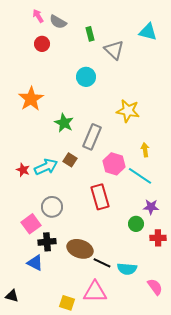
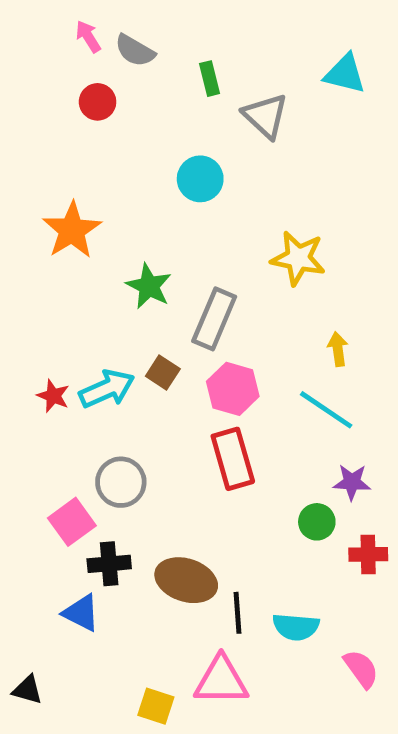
pink hexagon: (114, 164) -> (233, 389), moved
black line: (102, 263) -> (237, 613), turned 60

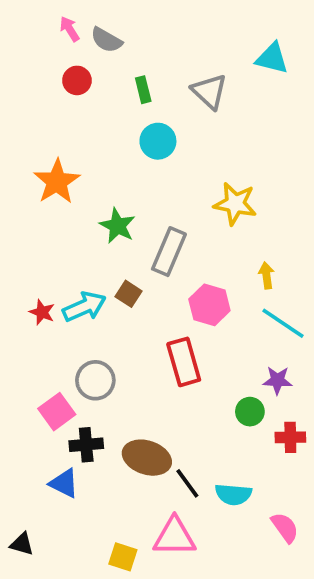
green rectangle: (209, 79) -> (143, 90), moved
pink hexagon: (233, 389) -> (209, 305), moved
cyan line: (326, 410) -> (283, 323), moved
black line: (237, 613) -> (187, 483), turned -32

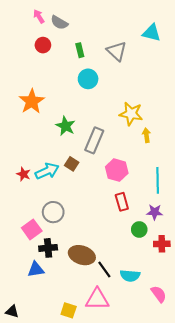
yellow arrow: (266, 275) -> (146, 135), moved
cyan line: (283, 323) -> (158, 180), turned 55
red rectangle: (184, 362) -> (122, 202), moved, size x0.7
blue triangle: (64, 483) -> (36, 269), turned -36
black triangle: (22, 544) -> (12, 311), moved

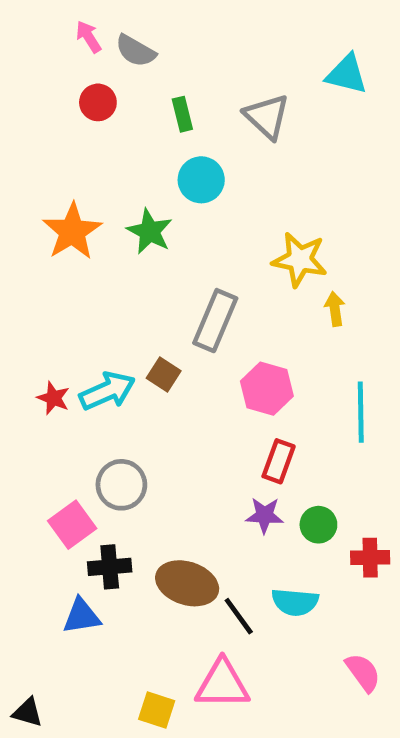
green star: (65, 126) -> (150, 231), moved
red rectangle: (122, 202) -> (279, 461), turned 36
purple star: (155, 212) -> (265, 515), moved
cyan semicircle: (130, 276) -> (295, 602), moved

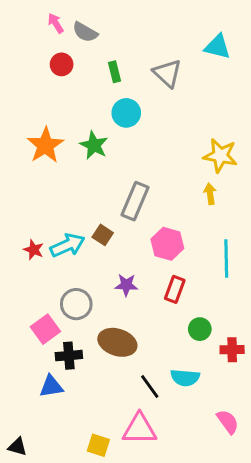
yellow star: (300, 260) -> (220, 156), moved
purple star: (265, 515) -> (126, 285), moved
brown ellipse: (187, 583) -> (117, 342), moved

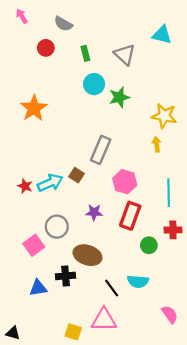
pink arrow: (56, 23) -> (22, 16), moved
green star: (94, 145) -> (119, 97), moved, turned 30
red rectangle: (175, 289) -> (130, 216), size x1.4
red cross: (232, 350) -> (173, 230), moved
black cross: (69, 356) -> (66, 276), moved

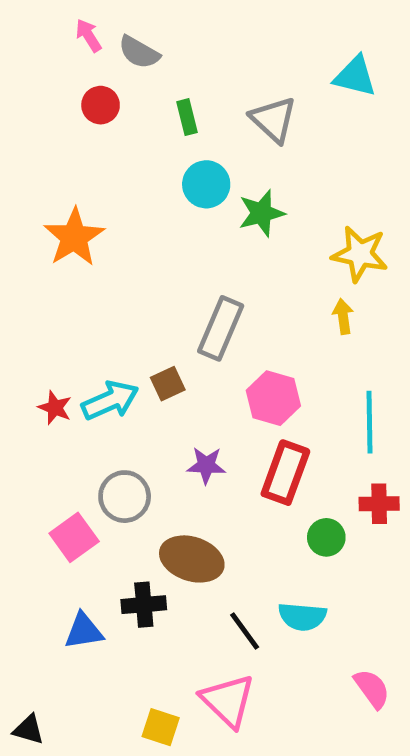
pink arrow: (22, 16) -> (89, 35), moved
brown square: (77, 175) -> (168, 384), turned 32
pink triangle: (104, 320) -> (228, 701), turned 44

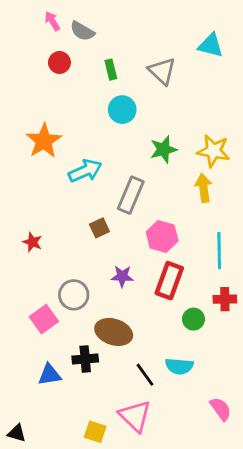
green star: (261, 213) -> (164, 149), moved
yellow arrow: (343, 316) -> (203, 188), size x1.4
cyan arrow: (110, 400) -> (85, 171), moved

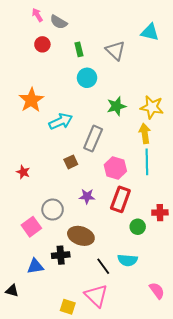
cyan line: (219, 251) -> (147, 162), moved
black triangle: (17, 433) -> (12, 291), moved

